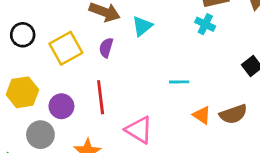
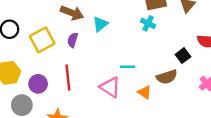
brown semicircle: (233, 114) -> (167, 77), moved
pink triangle: (139, 130) -> (110, 87), moved

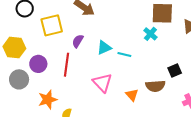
cyan triangle: (100, 24) -> (104, 48), moved
purple semicircle: (73, 40) -> (78, 41), moved
cyan line: (128, 67) -> (124, 55), moved

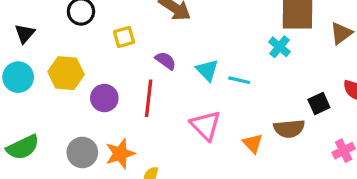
yellow square: (52, 25) -> (124, 37), size x0.6
purple semicircle: (78, 41) -> (166, 61), turned 96
cyan triangle: (104, 48) -> (207, 70), turned -49
gray circle: (19, 79) -> (82, 152), moved

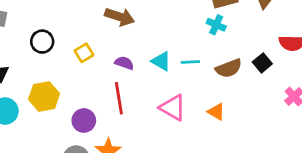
purple circle: (104, 98) -> (84, 120), moved
brown semicircle: (289, 129) -> (229, 68), moved

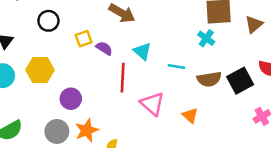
cyan triangle: (161, 61) -> (142, 51), moved
purple semicircle: (124, 63) -> (104, 48), moved
black square: (262, 63) -> (240, 81), size x1.5
red line: (119, 98) -> (123, 78), moved

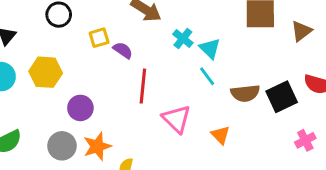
cyan cross: (206, 38) -> (183, 39), moved
cyan triangle: (142, 51) -> (210, 49), moved
cyan line: (176, 67) -> (207, 76), turned 42

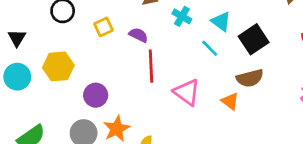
cyan triangle: (210, 49) -> (221, 21), moved
purple semicircle: (123, 50) -> (138, 35), moved
brown semicircle: (245, 93) -> (250, 78), moved
black square: (282, 97) -> (254, 39), moved

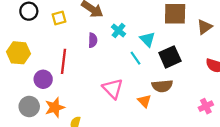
yellow square: (103, 27) -> (59, 18), moved
purple semicircle: (138, 35) -> (93, 40), moved, turned 56
red line: (151, 66) -> (63, 61), moved

